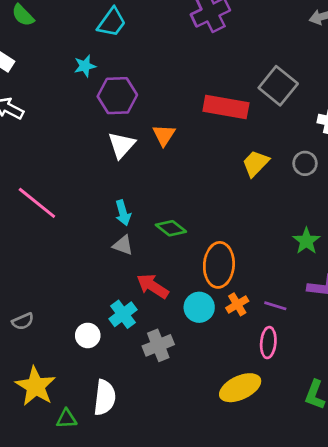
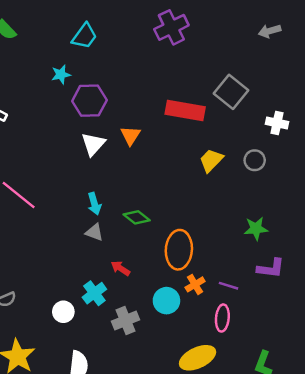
green star: (306, 241) -> (256, 229), turned 30
red arrow: (153, 286) -> (120, 268), size x0.7
cyan circle: (199, 307) -> (166, 301), moved

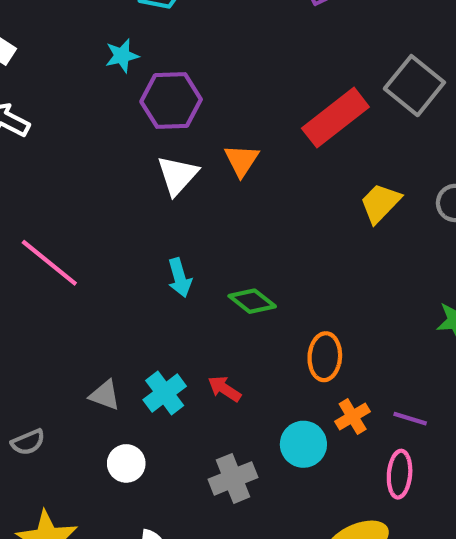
red rectangle: (185, 111) -> (335, 118), turned -48
gray triangle: (94, 232) -> (105, 395), moved
orange ellipse: (179, 250) -> (325, 357), size x0.7
cyan cross: (94, 293) -> (165, 393), moved

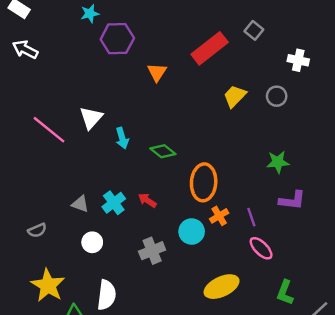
gray square: (414, 86) -> (254, 30), size x0.6
white triangle: (177, 175) -> (91, 118), moved
orange ellipse: (325, 357) -> (204, 182), size x1.4
purple line: (410, 419) -> (251, 217), turned 54
pink ellipse: (400, 474) -> (261, 248), moved, turned -50

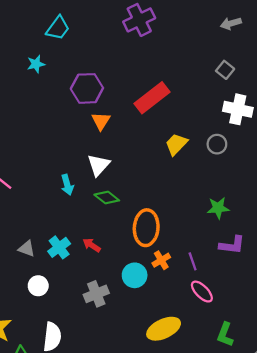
gray square: (254, 30) -> (225, 70), moved
purple hexagon: (117, 39) -> (87, 88), moved
white cross: (298, 60) -> (238, 109), size x1.4
white triangle: (91, 118) -> (99, 165), moved

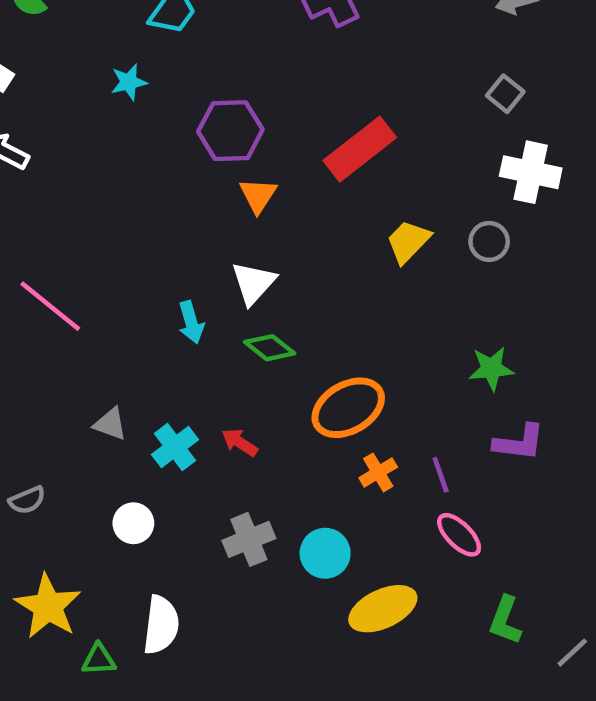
orange ellipse: (146, 228) -> (348, 408), turned 56
gray triangle: (27, 249) -> (110, 424), moved
cyan circle: (135, 275) -> (325, 553), moved

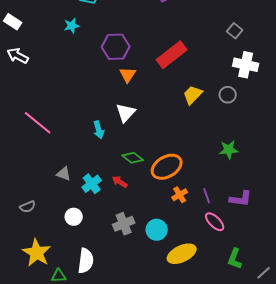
green diamond: (270, 348) -> (133, 158), moved
purple L-shape: (519, 442) -> (241, 199), moved

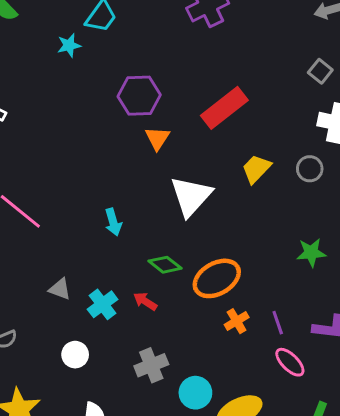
cyan star: (72, 26) -> (69, 45), moved
white triangle: (126, 113) -> (191, 196), moved, size x1.4
cyan circle: (157, 230) -> (195, 393), moved

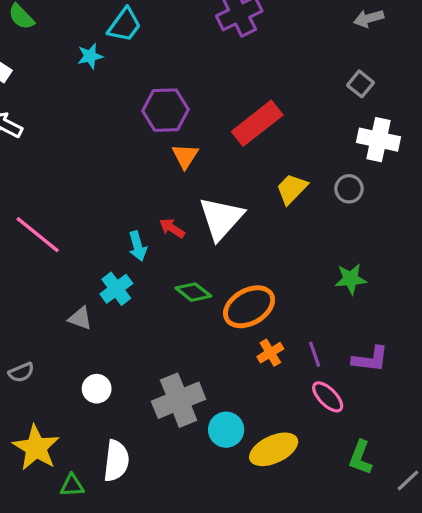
red arrow: (145, 301) -> (172, 228), moved
cyan cross: (103, 304) -> (116, 289), moved
gray cross: (151, 365) -> (179, 400), size x1.4

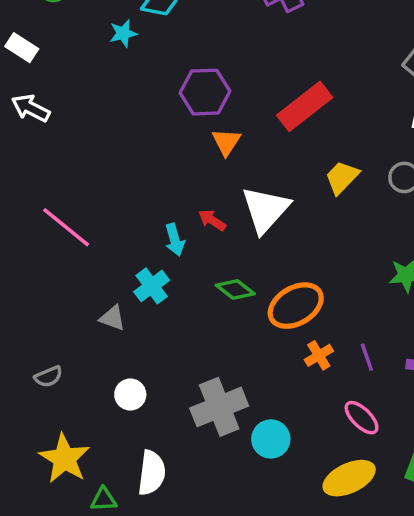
pink ellipse: (328, 397) -> (362, 418), moved
yellow ellipse: (274, 449) -> (349, 478), moved

